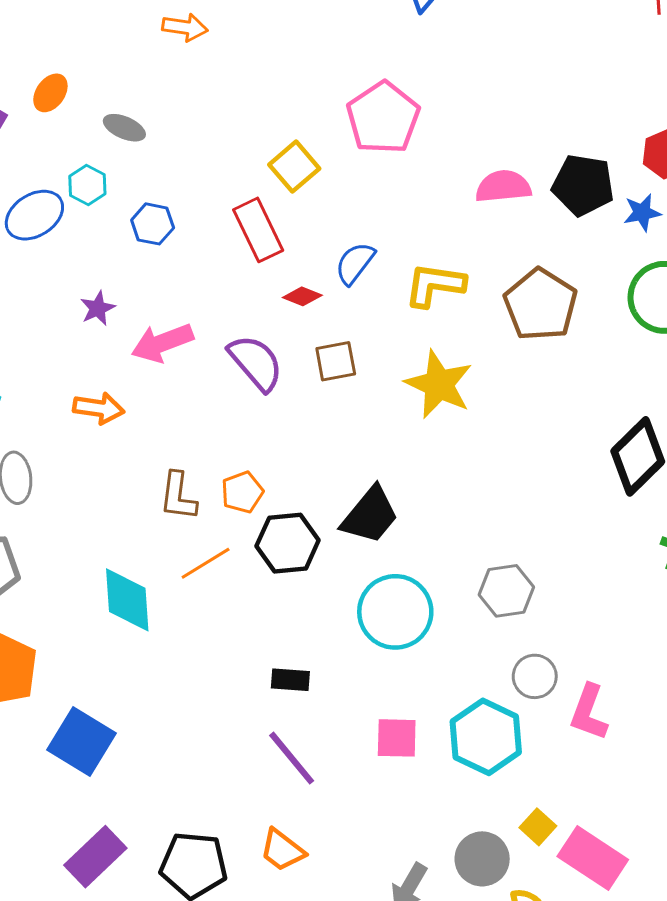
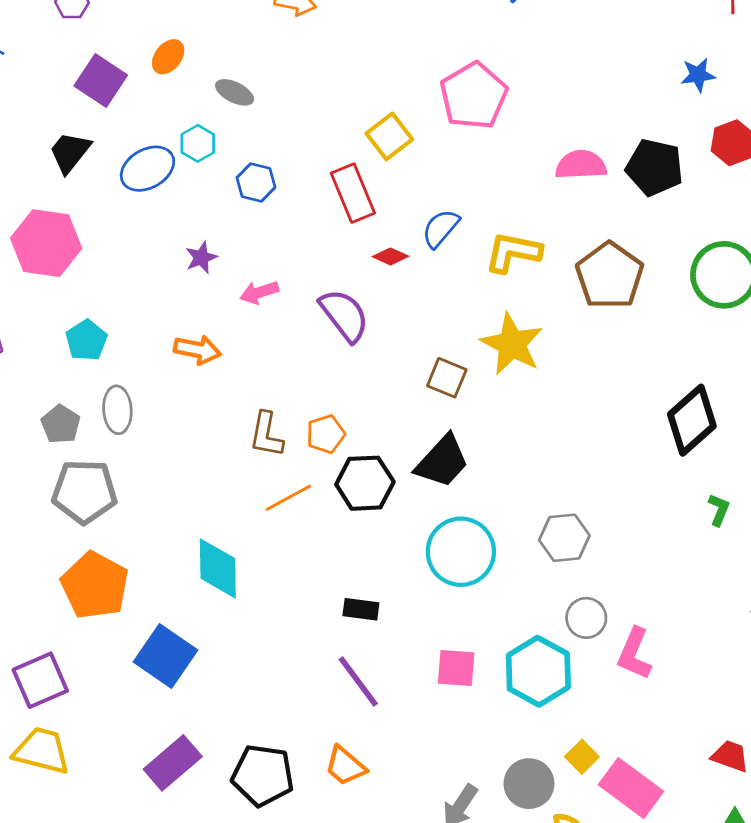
blue star: (642, 213) -> (698, 75), moved
pink arrow: (162, 343) -> (259, 292), size x0.7
brown square: (336, 361) -> (447, 378), moved, turned 30
cyan diamond: (127, 600) -> (218, 568), moved

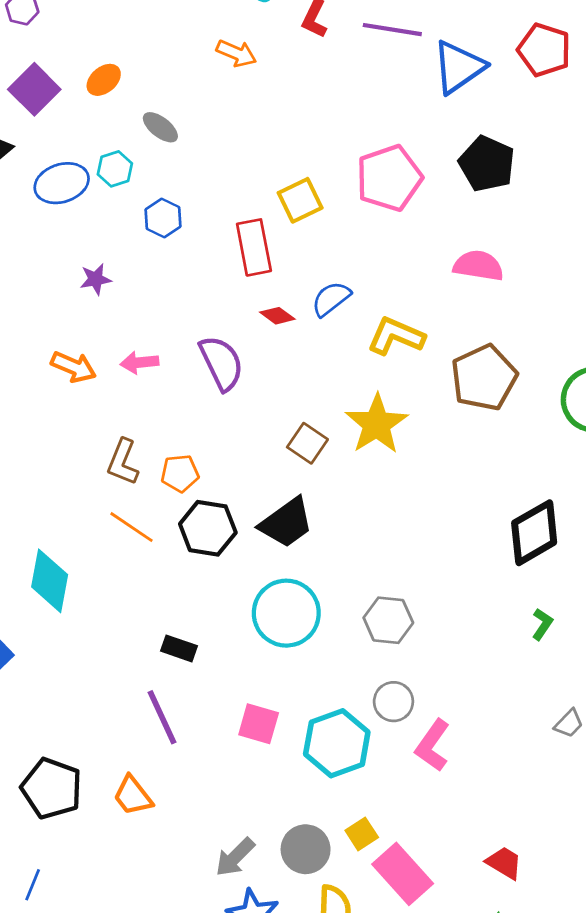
black pentagon: (655, 167) -> (487, 164), moved
pink arrow: (259, 292) -> (139, 363), moved
orange line: (288, 498) -> (131, 527), turned 51

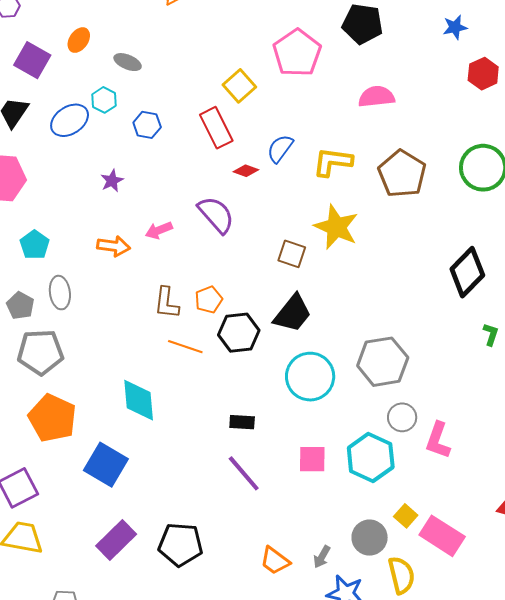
gray hexagon: (388, 620) -> (383, 362), size x1.4
orange trapezoid: (133, 796) -> (275, 561), moved
gray arrow: (235, 857) -> (322, 557), size x0.7

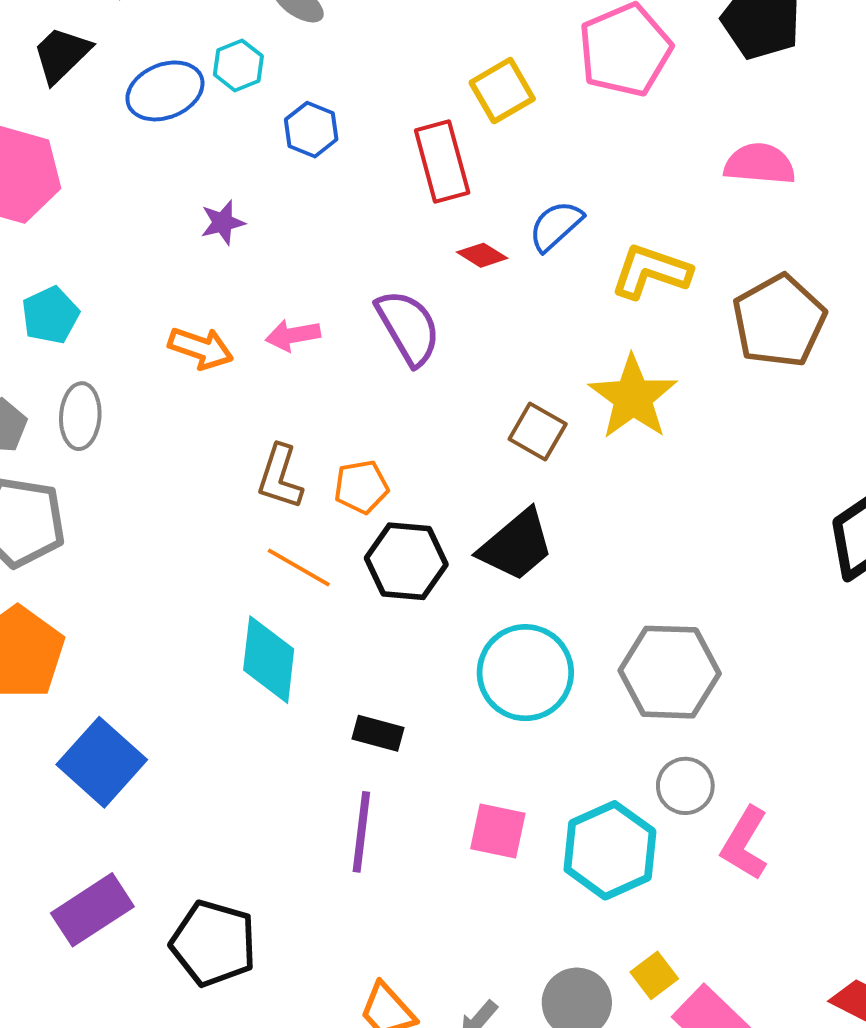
cyan diamond: (139, 400) -> (269, 660), moved
purple line: (244, 473) -> (361, 832), turned 36

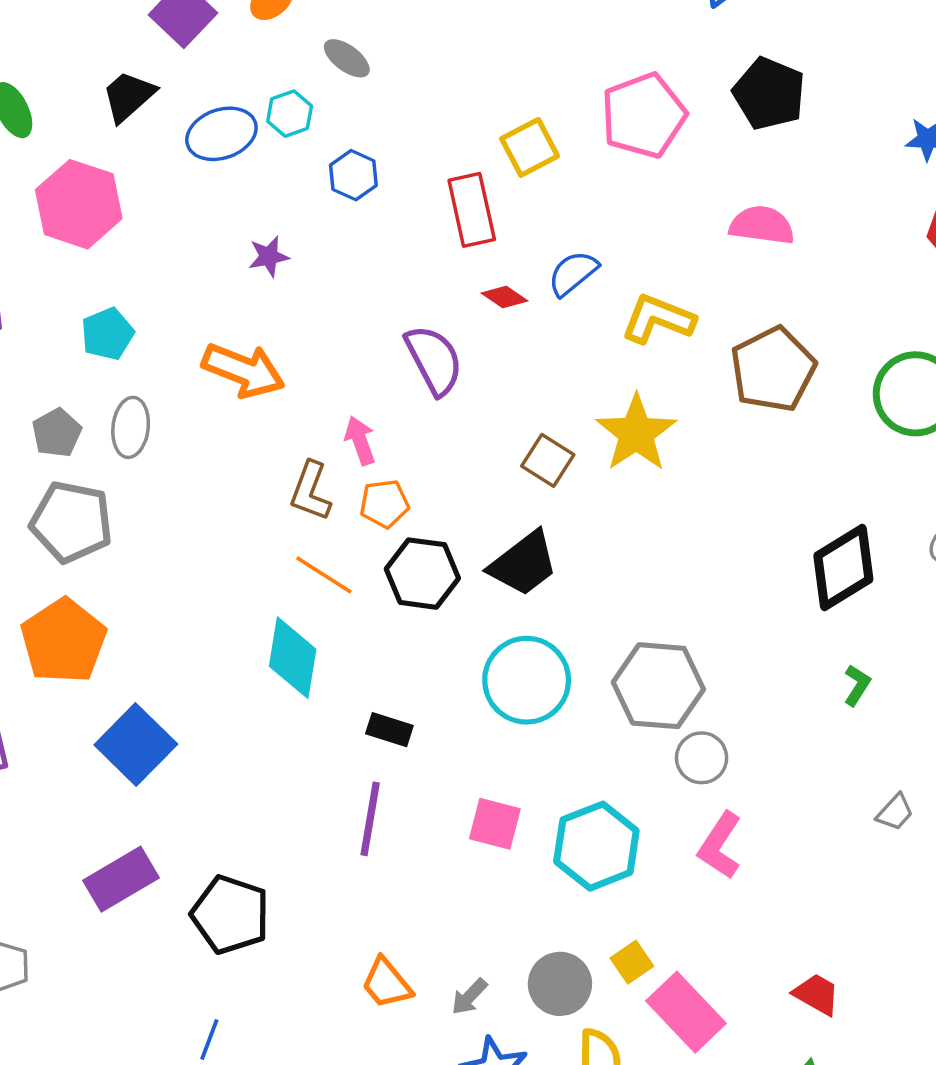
pink arrow: (293, 335) -> (360, 441), moved, turned 78
orange arrow: (201, 348) -> (243, 370), size x1.4
gray circle: (685, 786) -> (702, 758), moved

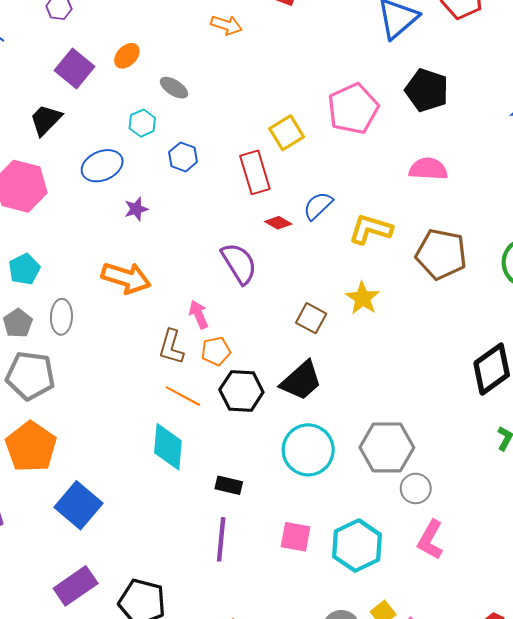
blue ellipse: (221, 134) -> (102, 166), moved
cyan pentagon: (107, 334) -> (24, 269), moved
brown pentagon: (773, 369) -> (441, 254), turned -30
yellow star: (636, 433) -> (363, 298), size x0.7

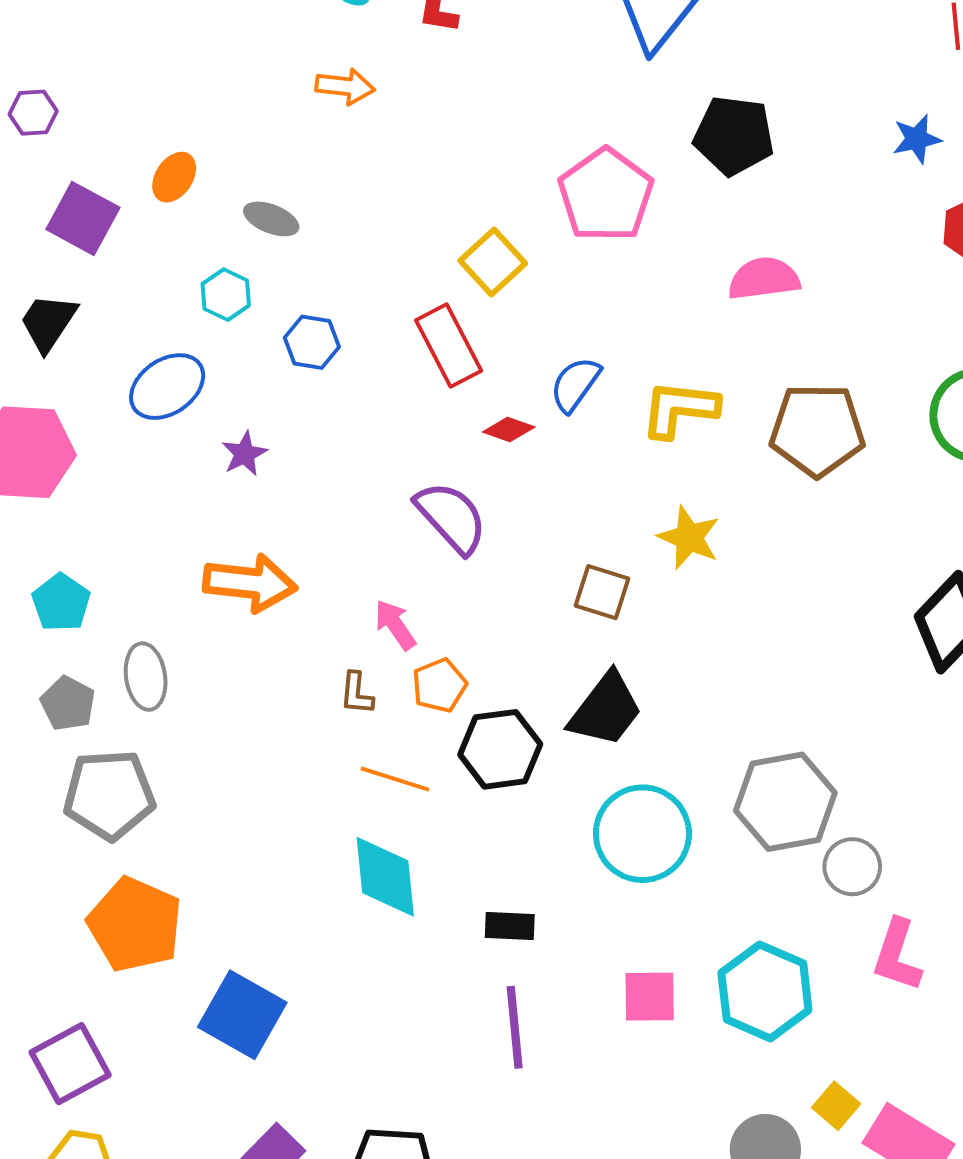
brown L-shape: (171, 347) -> (357, 693), size x0.7

